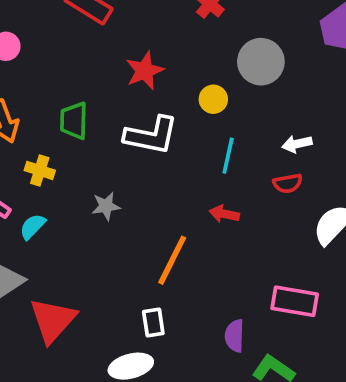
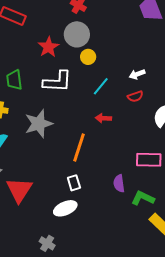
gray circle: (261, 62) -> (77, 34), moved
cyan line: (228, 156) -> (101, 86), turned 36
gray star: (106, 206) -> (39, 124), size x1.8

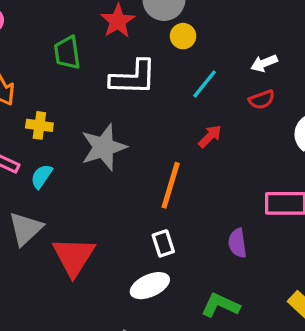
green trapezoid: (14, 80) -> (67, 53), moved
red arrow: (103, 118) -> (210, 136), turned 133
green L-shape: (143, 198) -> (220, 305), moved

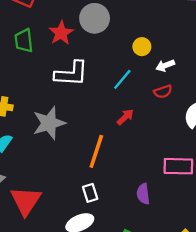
yellow circle: (183, 36) -> (142, 47), moved
green trapezoid: (67, 53) -> (24, 41), moved

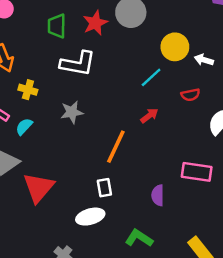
yellow circle: (142, 47) -> (175, 47), size x1.5
white arrow: (165, 66) -> (204, 60), moved, turned 30
white L-shape: (71, 74) -> (78, 64), moved
gray star: (49, 123) -> (72, 112), size x0.7

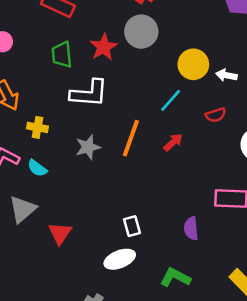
cyan semicircle: (24, 127) -> (37, 168), turned -90
orange line: (116, 147) -> (131, 138), moved
red triangle: (39, 188) -> (60, 233), size x0.7

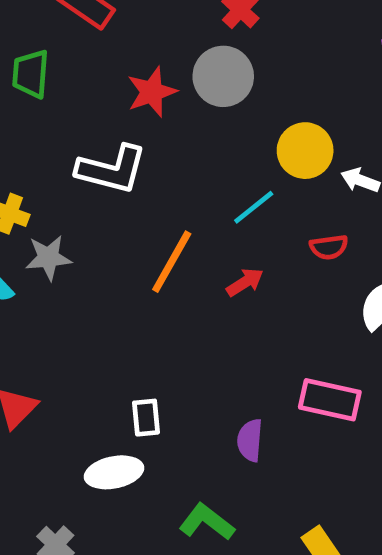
green trapezoid: (62, 55) -> (31, 74), moved
gray star: (88, 147) -> (48, 258), moved

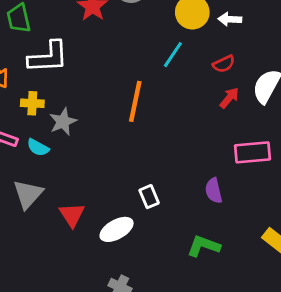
white L-shape: (112, 169) -> (48, 57), moved
red arrow: (245, 282) -> (229, 98), moved
white ellipse: (114, 472) -> (117, 229), moved

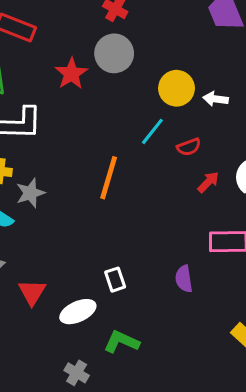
red semicircle: (224, 64) -> (189, 147), moved
green L-shape: (204, 246) -> (122, 342), moved

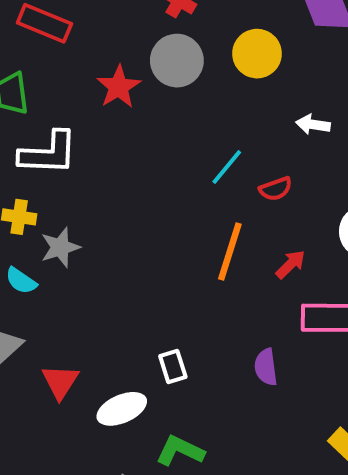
yellow circle: (177, 88) -> (257, 54), moved
orange line: (109, 178) -> (230, 251), moved
red arrow: (208, 182) -> (291, 264), moved

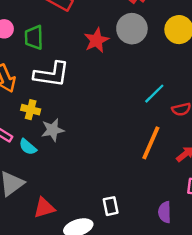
red triangle: (60, 382) -> (44, 208), turned 35

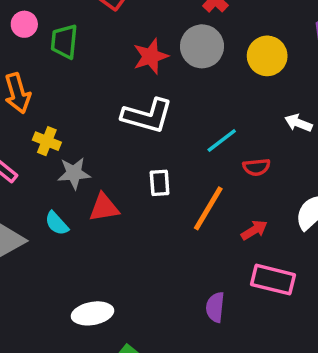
white L-shape: (51, 74) -> (147, 116), moved
cyan semicircle: (28, 147) -> (57, 223), moved
white rectangle: (111, 206) -> (160, 183), moved
red triangle: (44, 208) -> (104, 208), moved

